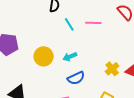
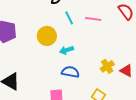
yellow circle: (44, 56) -> (47, 36), moved
blue semicircle: (76, 78) -> (70, 72), turned -150

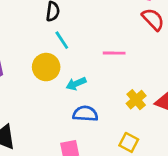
cyan line: (69, 18) -> (62, 40), moved
pink line: (93, 19) -> (114, 53), moved

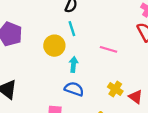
cyan arrow: (76, 84) -> (73, 64), turned 104
yellow cross: (136, 100) -> (115, 89), turned -32

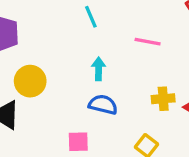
yellow circle: (54, 46) -> (30, 81), moved
yellow cross: (115, 89) -> (163, 99), turned -32

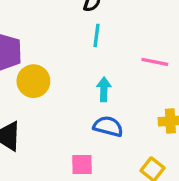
cyan line: (91, 17) -> (97, 35), turned 30
yellow circle: (30, 81) -> (33, 81), moved

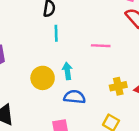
yellow circle: (33, 81) -> (43, 78), moved

